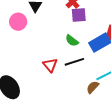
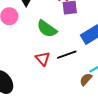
green semicircle: (72, 41) -> (47, 29), moved, size x1.5

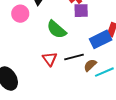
brown semicircle: (86, 79) -> (90, 65), moved

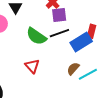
black line: (74, 57) -> (59, 33), moved

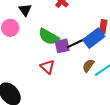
purple square: (59, 15) -> (62, 46), moved
black line: (59, 33) -> (76, 43), moved

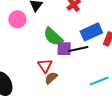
blue rectangle: (94, 38) -> (91, 32), moved
brown semicircle: (88, 66) -> (51, 78), moved

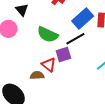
purple square: (64, 49) -> (63, 55), moved
brown semicircle: (51, 78) -> (37, 75), moved, turned 56

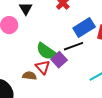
green semicircle: (48, 35) -> (46, 51), moved
purple square: (63, 55) -> (59, 60), turned -35

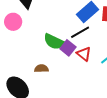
red triangle: (43, 67) -> (84, 54), moved

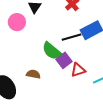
black line: (80, 32) -> (72, 37), moved
red triangle: (84, 54) -> (78, 70), turned 49

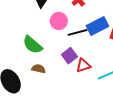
pink circle: (17, 22) -> (59, 21), moved
green semicircle: (52, 51) -> (33, 45), moved

